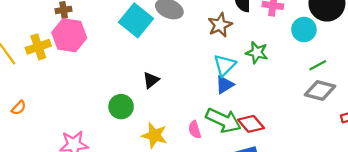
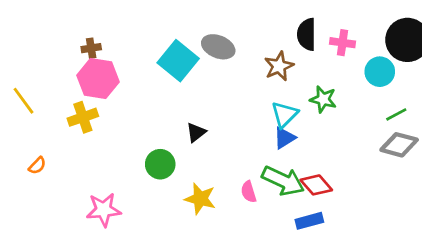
yellow cross: (38, 47) -> (83, 117), moved

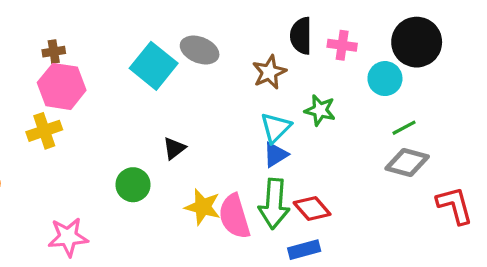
green arrow: (283, 181) -> (274, 204), turned 69
pink semicircle: (249, 192) -> (234, 216), size x1.8
yellow star: (200, 199) -> (203, 207), moved

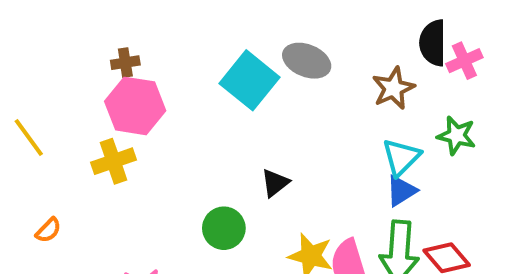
pink cross: (342, 45) -> (464, 61), moved, turned -32

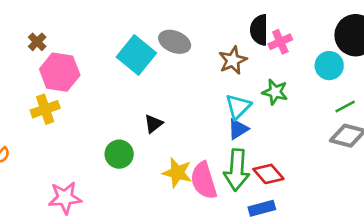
brown cross: (125, 63) -> (37, 42), moved, turned -36

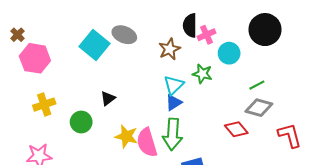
cyan circle: (329, 66) -> (229, 53), moved
yellow cross: (45, 109) -> (44, 105), moved
red diamond: (268, 174) -> (236, 129), moved

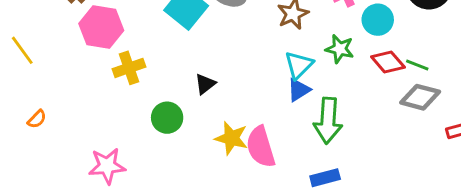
green line: (257, 85) -> (417, 65), turned 49
yellow cross: (44, 105) -> (129, 68), moved
red diamond: (236, 129) -> (388, 62), moved
green arrow: (173, 134) -> (328, 121), moved

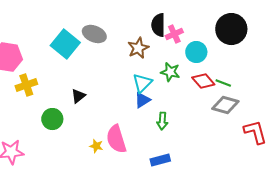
green arrow: (328, 121) -> (162, 121), size x0.6
yellow star: (231, 138) -> (96, 146), moved, size x0.6

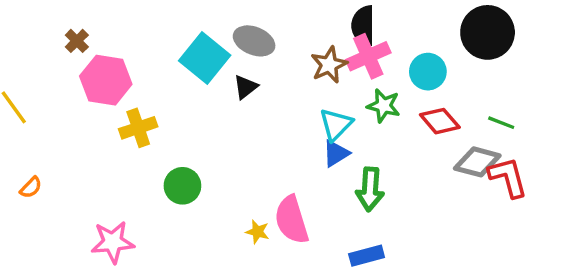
pink cross: (174, 34) -> (368, 56), moved, size x1.4
green line: (223, 83) -> (501, 123), moved
black triangle: (78, 96) -> (246, 87), moved
green arrow: (162, 121) -> (370, 189), size x1.4
red L-shape: (255, 132) -> (508, 177), moved

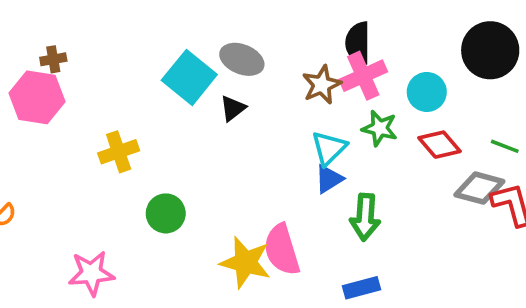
brown cross: (77, 41) -> (53, 59), turned 35
pink hexagon: (106, 80) -> (37, 97), moved
yellow star: (257, 232) -> (245, 262), size x2.0

